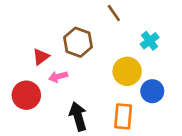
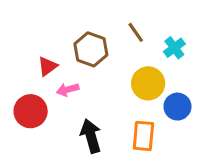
brown line: (114, 13) -> (136, 32), moved

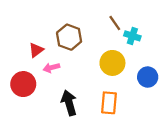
brown line: (136, 32) -> (115, 23), moved
cyan cross: (174, 48) -> (132, 36), turned -35
blue circle: (177, 107) -> (148, 77), moved

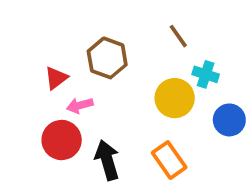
cyan cross: (132, 36) -> (206, 74), moved
red circle: (23, 84) -> (62, 140), moved
orange rectangle: (109, 103) -> (169, 160), turned -40

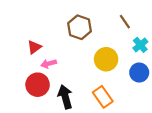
brown line: (178, 36) -> (125, 22), moved
brown hexagon: (107, 58) -> (80, 27), moved
cyan cross: (206, 74) -> (140, 45), moved, turned 32

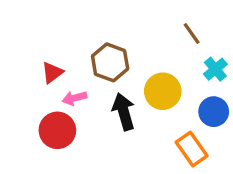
brown hexagon: (80, 27) -> (110, 62), moved
black arrow: (65, 97) -> (124, 112), moved
orange rectangle: (103, 97) -> (192, 149), moved

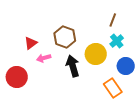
brown line: (192, 33) -> (113, 20), turned 56
cyan cross: (215, 69) -> (117, 41), moved
red circle: (57, 130) -> (17, 77), moved

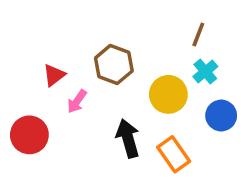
pink arrow: (44, 58) -> (77, 101), turned -40
black arrow: (73, 66) -> (128, 138), moved
orange rectangle: (113, 88) -> (174, 154), moved

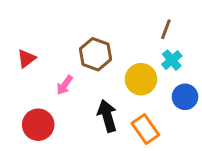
red triangle: (54, 75) -> (26, 59), moved
red circle: (29, 135) -> (38, 125), moved

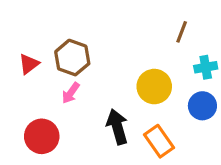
brown hexagon: (95, 54) -> (72, 58), moved
cyan cross: (172, 60) -> (206, 67), moved, turned 30

